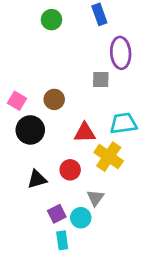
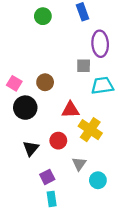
cyan trapezoid: (123, 123) -> (102, 86), moved
black triangle: (37, 179) -> (31, 148), turned -35
cyan circle: (81, 218) -> (98, 180), moved

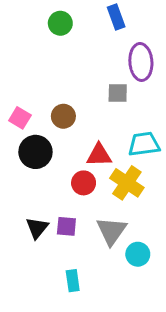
cyan trapezoid: (102, 86) -> (144, 144), moved
red circle: (58, 141) -> (84, 183), moved
black triangle: (31, 148) -> (37, 228), moved
gray triangle: (79, 164) -> (111, 231), size x1.5
purple square: (47, 177) -> (66, 226), moved, turned 32

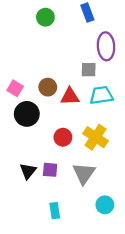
cyan trapezoid: (144, 144) -> (101, 95), moved
red triangle: (99, 155) -> (70, 96), moved
cyan circle: (138, 254) -> (105, 205), moved

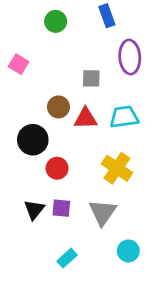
gray square: (89, 70) -> (91, 78), moved
pink square: (15, 88) -> (19, 64), moved
red circle: (63, 137) -> (57, 168), moved
cyan rectangle: (55, 211) -> (67, 258), turned 56

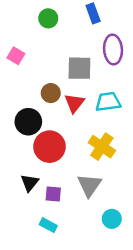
gray square: (91, 78) -> (79, 68), size x1.5
red triangle: (86, 118) -> (74, 103), turned -50
red circle: (57, 168) -> (50, 147), size x1.6
purple square: (61, 208) -> (53, 194), moved
cyan rectangle: (67, 258) -> (48, 225), moved, turned 70

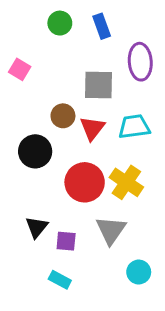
blue rectangle: (93, 13) -> (102, 26), moved
red circle: (50, 147) -> (85, 182), moved

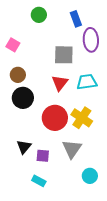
blue rectangle: (102, 26) -> (76, 19), moved
brown circle: (63, 116) -> (18, 75), moved

